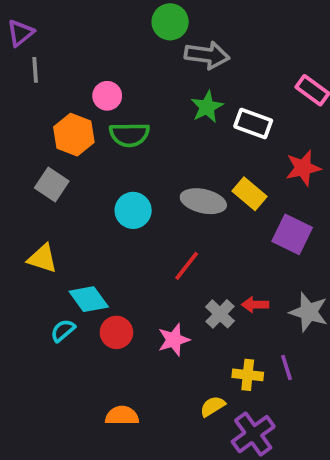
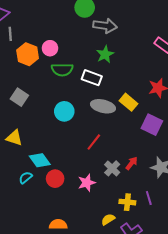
white rectangle: (253, 124) -> (92, 78), moved
orange hexagon: (74, 135) -> (28, 54), moved
red arrow: (255, 305) -> (132, 163), turned 128

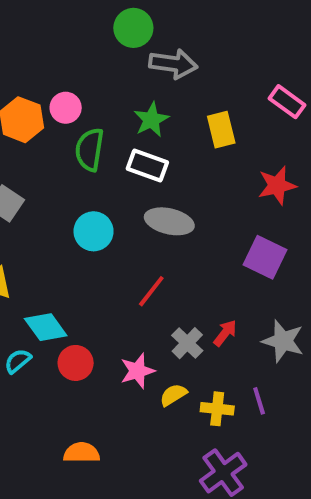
green star: (105, 54) -> (151, 120), moved
green semicircle: (62, 70) -> (90, 150), turned 100
yellow rectangle: (128, 102) -> (221, 130), moved, turned 36
yellow semicircle: (108, 219) -> (173, 395), moved

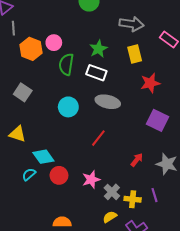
gray arrow: (173, 64) -> (132, 24), moved
red star: (277, 185) -> (150, 83), moved
gray cross: (187, 343) -> (112, 192), moved
yellow semicircle: (173, 395) -> (110, 217), moved

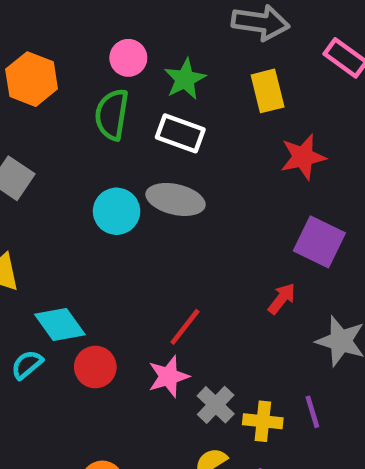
pink circle: (54, 43) -> (128, 58), moved
gray ellipse: (108, 102) -> (176, 199), moved
red line: (98, 138) -> (185, 327), moved
red arrow: (137, 160) -> (282, 299), moved

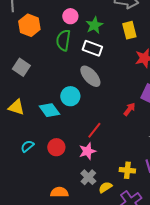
gray ellipse: (176, 199) -> (90, 76), turned 35
cyan circle: (117, 211) -> (70, 96), moved
red arrow: (282, 299) -> (129, 109), moved
cyan diamond: (60, 325) -> (49, 110), moved
gray cross: (216, 405) -> (88, 177), moved

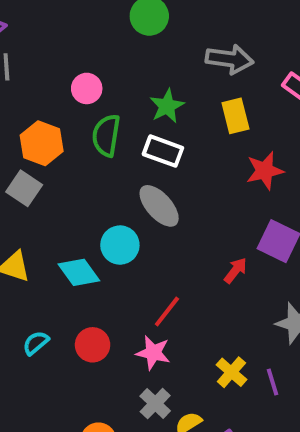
pink circle: (70, 16) -> (87, 88), moved
orange hexagon: (29, 25) -> (42, 143), moved
pink star: (87, 151) -> (153, 353), turned 30
yellow cross: (127, 170) -> (231, 372), moved, turned 35

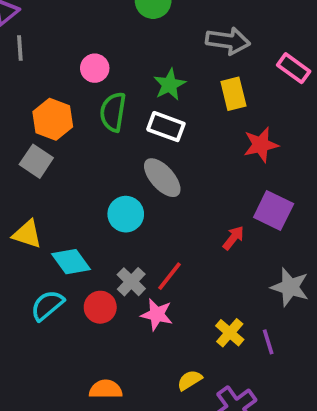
cyan diamond: (79, 272) -> (71, 262), moved
cyan semicircle: (36, 343) -> (47, 305), size x1.4
gray cross: (155, 404) -> (131, 282), moved

